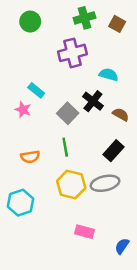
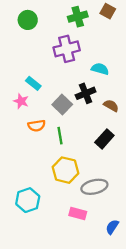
brown square: (117, 24) -> (108, 11), moved
black cross: (93, 101) -> (86, 93), turned 30
orange semicircle: (30, 157) -> (37, 126), moved
gray ellipse: (105, 183) -> (94, 187), moved
cyan hexagon: (21, 203) -> (28, 200), moved

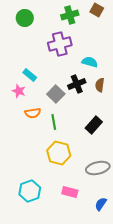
brown semicircle: (111, 106) -> (100, 85), moved, turned -112
gray ellipse: (94, 187) -> (98, 168), moved
cyan hexagon: (28, 200) -> (30, 191), moved

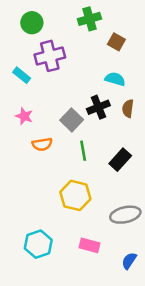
brown square: (97, 10) -> (116, 42), moved
purple cross: (60, 44) -> (50, 56), moved
cyan rectangle: (30, 75) -> (22, 75), moved
green line: (54, 122) -> (83, 151), moved

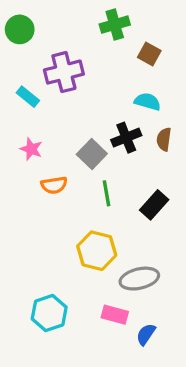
green circle: (32, 23) -> (20, 29), moved
gray ellipse: (125, 215) -> (139, 279), moved
blue semicircle: (129, 261) -> (146, 334), moved

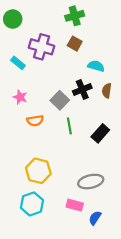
brown square: (149, 54) -> (75, 44), moved
purple cross: (64, 72) -> (42, 47), turned 30
yellow hexagon: (97, 251) -> (38, 171), moved

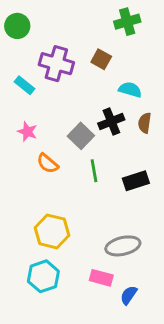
green cross: (75, 16) -> (127, 22), moved
orange semicircle: (35, 121) -> (48, 163), turned 49
black rectangle: (100, 133) -> (136, 181), turned 30

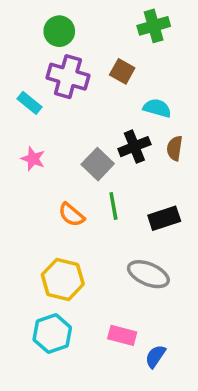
green circle: (17, 26) -> (59, 31), moved
orange semicircle: (48, 163) -> (71, 215), moved
gray ellipse: (123, 246) -> (148, 274), moved, turned 36

